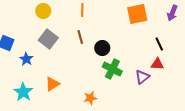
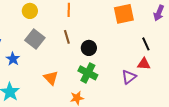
green cross: (112, 69) -> (88, 73), moved
orange triangle: (52, 84) -> (51, 78), moved, turned -42

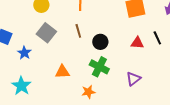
red triangle: (144, 64) -> (137, 43), moved
purple triangle: (129, 77) -> (133, 79), moved
orange triangle: (51, 78) -> (62, 72), turned -49

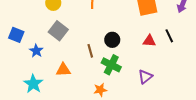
brown line: (78, 31) -> (90, 51), moved
orange triangle: (62, 72) -> (63, 70), moved

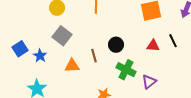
blue square: (16, 35) -> (20, 49), moved, turned 35
green cross: (111, 65) -> (126, 70), moved
orange triangle: (63, 70) -> (72, 66), moved

